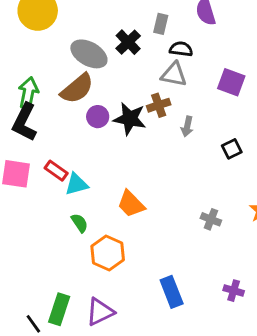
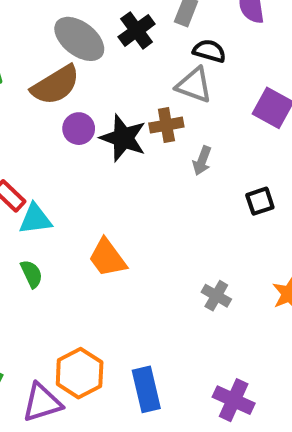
orange hexagon: (108, 253) -> (80, 373), moved
purple cross: (234, 291) -> (234, 400), size x1.4

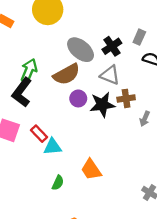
gray triangle: (194, 85) -> (110, 75), moved
black star: (123, 138) -> (102, 105), turned -30
green semicircle: (32, 274) -> (58, 183), moved, turned 48

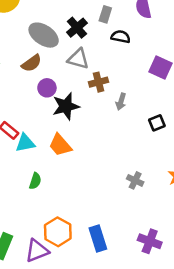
brown semicircle: (67, 74) -> (31, 63), size x0.7
black star: (102, 105) -> (66, 106), moved
orange trapezoid: (91, 170) -> (60, 145), moved

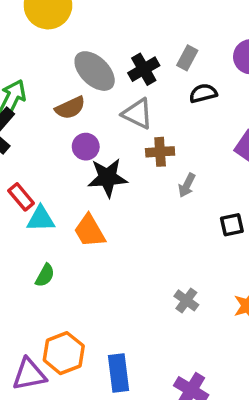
black semicircle: (121, 37) -> (203, 93), turned -36

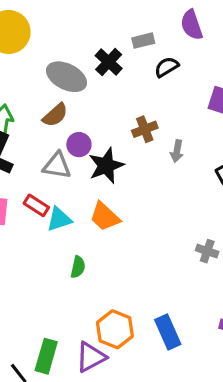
gray rectangle: (187, 58) -> (143, 41), turned 65
gray triangle: (137, 114) -> (57, 166), moved

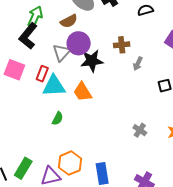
purple circle: (79, 145) -> (79, 43), size x1.5
gray triangle: (57, 166) -> (61, 53), turned 48
red rectangle: (36, 205) -> (42, 74), turned 63
cyan triangle: (59, 219) -> (54, 86), size x1.4

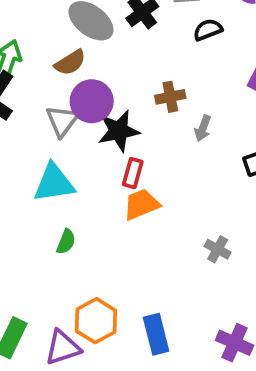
red rectangle: (42, 74) -> (133, 173), moved
orange trapezoid: (82, 92) -> (141, 204), moved, turned 105

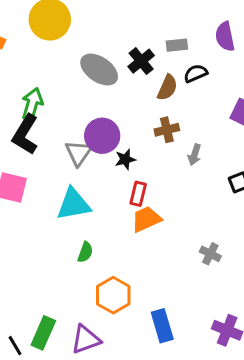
brown semicircle: (70, 63) -> (167, 88), moved, turned -32
black star: (119, 131) -> (125, 159), size x0.6
orange hexagon: (96, 321) -> (113, 295), moved

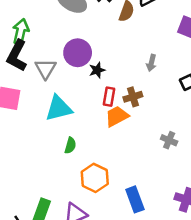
brown cross: (167, 130) -> (133, 97), moved
gray triangle: (78, 153) -> (46, 69), moved

